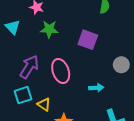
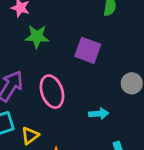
yellow triangle: (44, 104) -> (30, 136), turned 48

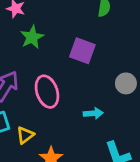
green star: (37, 37) -> (32, 37), turned -30

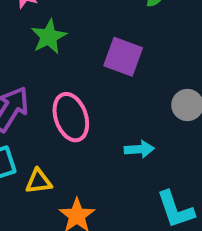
yellow triangle: (25, 135) -> (39, 181), turned 30

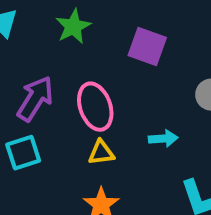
yellow triangle: (39, 181) -> (101, 153), moved

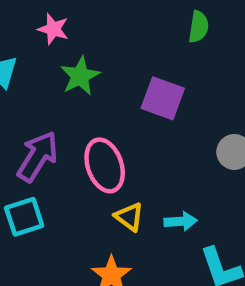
cyan arrow: (163, 139) -> (181, 221), moved
yellow triangle: (101, 153) -> (129, 217), moved, turned 44

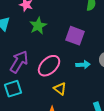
pink ellipse: (105, 165) -> (49, 66), turned 65
cyan arrow: (181, 221) -> (83, 65), moved

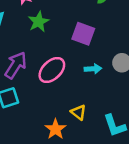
yellow triangle: (60, 89) -> (78, 112), moved

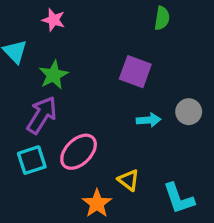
green star: (39, 22) -> (53, 75), moved
pink ellipse: (52, 70) -> (79, 152), moved

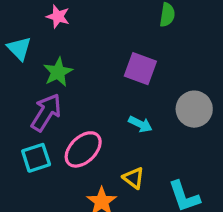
gray circle: (189, 112) -> (194, 109), size x1.4
cyan arrow: (149, 120) -> (140, 124), moved, turned 30

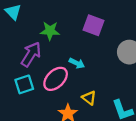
green star: (58, 72) -> (50, 31), moved, turned 30
cyan arrow: (140, 124) -> (77, 63), moved

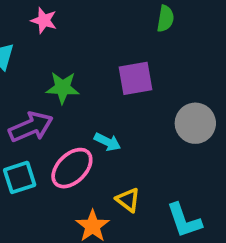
purple square: (94, 25) -> (136, 78), turned -30
purple arrow: (31, 54) -> (31, 127), turned 35

